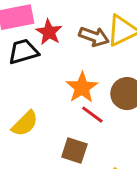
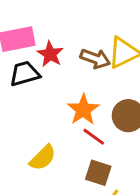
yellow semicircle: (25, 124) -> (43, 158), moved
brown square: (74, 151) -> (98, 173), moved

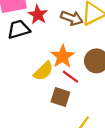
yellow semicircle: (43, 158) -> (43, 71), moved
brown square: (98, 173) -> (60, 97), moved

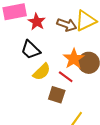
black trapezoid: (19, 29) -> (31, 50), moved, turned -120
orange star: (63, 56) -> (74, 59), moved

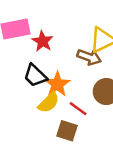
brown arrow: (67, 25) -> (89, 57), moved
orange star: (74, 59) -> (57, 84), moved

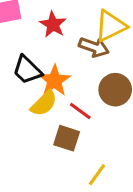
red star: (42, 41) -> (53, 24), moved

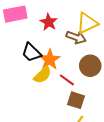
brown square: (67, 138) -> (76, 100), moved

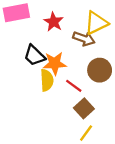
orange star: (50, 60) -> (55, 63), turned 30
yellow semicircle: (43, 75) -> (47, 80), turned -48
brown square: (76, 100) -> (84, 108), turned 30

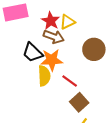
yellow triangle: (96, 23) -> (67, 22), moved, size x0.7
brown arrow: (84, 39) -> (54, 37), moved
brown circle: (100, 70) -> (94, 49), moved

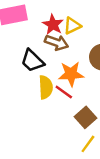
orange star: (52, 60) -> (71, 74), moved
red line: (70, 81) -> (64, 92), moved

